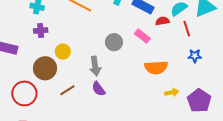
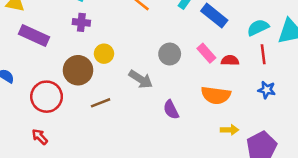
red semicircle: (162, 21) -> (230, 60), moved
gray arrow: (95, 66) -> (141, 79), turned -60
purple semicircle: (98, 89) -> (171, 110), moved

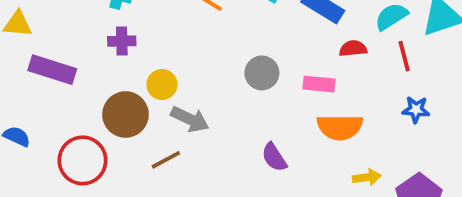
pink rectangle: (206, 53) -> (319, 84), moved, turned -36
red semicircle: (230, 60) -> (353, 48), moved
gray arrow: (141, 79) -> (190, 119), moved

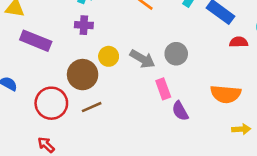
pink rectangle: (319, 84) -> (163, 89), moved, turned 60
gray arrow: (190, 119) -> (142, 59), moved
brown line: (166, 160) -> (92, 107), moved

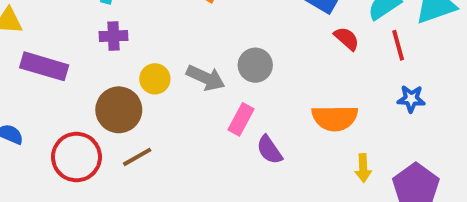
red semicircle: (239, 42) -> (347, 39), turned 48
pink rectangle: (163, 89) -> (241, 119), turned 54
yellow arrow: (241, 129) -> (363, 168), turned 96

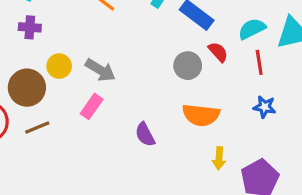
gray circle: (255, 65) -> (188, 66), moved
pink rectangle: (241, 119) -> (92, 106), moved

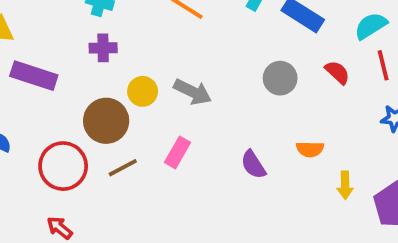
red semicircle: (218, 52) -> (337, 72), moved
gray circle: (188, 66) -> (280, 78), moved
pink rectangle: (92, 106) -> (177, 152), moved
orange semicircle: (201, 115) -> (310, 149), moved, size x0.6

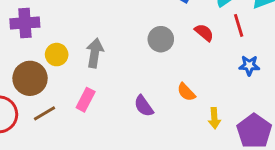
purple cross: (103, 48) -> (25, 23), size x1.4
gray arrow: (193, 92) -> (95, 53), turned -104
orange semicircle: (310, 149) -> (186, 92), turned 48

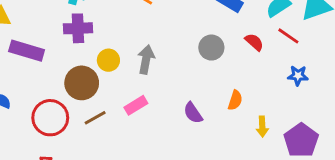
red line: (239, 25) -> (288, 36), turned -40
orange semicircle: (186, 92) -> (235, 100), turned -120
pink rectangle: (86, 100) -> (136, 105), turned 30

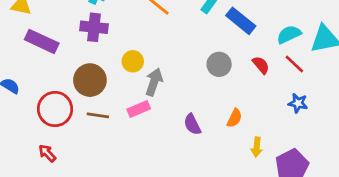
gray arrow: (146, 59) -> (154, 82), moved
yellow circle: (108, 60) -> (133, 61), moved
brown line: (95, 118) -> (98, 115), turned 30

